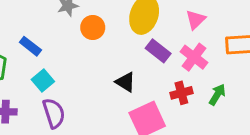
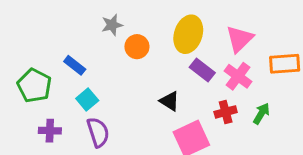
pink triangle: (196, 20) -> (240, 39), size x1.4

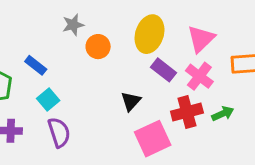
black triangle: (170, 101) -> (131, 101), turned 40
red cross: (226, 112) -> (187, 112), size x1.4
green arrow: (261, 114) -> (223, 114), turned 35

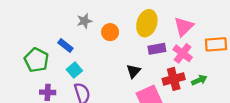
gray star: (73, 25) -> (84, 21), moved
purple rectangle: (164, 70) -> (157, 49), turned -48

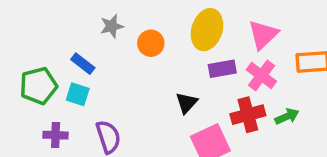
green pentagon: (36, 60) -> (39, 86), turned 30
cyan square: (74, 70) -> (78, 94), moved, turned -32

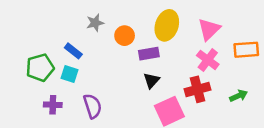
purple rectangle: (222, 69) -> (149, 54), moved
green arrow: (287, 116) -> (239, 96), moved

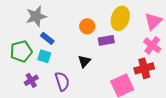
gray star: (95, 23) -> (36, 16), moved, size x1.5
black triangle: (151, 80) -> (84, 61), moved
purple cross: (53, 105) -> (31, 80), turned -32

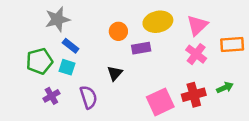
yellow ellipse: (120, 18) -> (158, 22), turned 60
red cross: (144, 68) -> (194, 95), moved

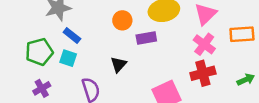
green arrow: (225, 88) -> (246, 80), moved
red cross: (194, 95) -> (203, 73), moved
purple cross: (51, 96) -> (42, 88), moved

